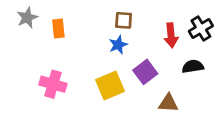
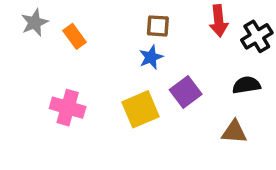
orange rectangle: (58, 28) -> (75, 36), turned -30
red arrow: (171, 35) -> (219, 21), moved
brown triangle: (168, 103) -> (234, 132), moved

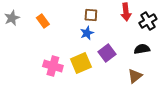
gray star: (35, 23) -> (12, 18), moved
pink cross: (68, 108) -> (53, 66), moved
brown triangle: (234, 132) -> (135, 76), turned -42

